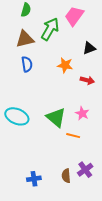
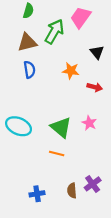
black triangle: (89, 48) -> (97, 52), turned -48
orange line: (73, 136) -> (57, 153), moved

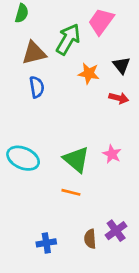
green semicircle: (28, 11) -> (22, 13), moved
orange star: (71, 71) -> (89, 73), moved
red arrow: (95, 87) -> (119, 98), moved

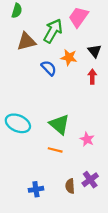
blue semicircle: (37, 87) -> (49, 68), moved, turned -35
red arrow: (119, 98) -> (92, 77), turned -104
pink star: (112, 154) -> (87, 139), moved

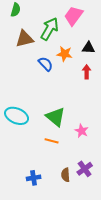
black triangle: (94, 51) -> (89, 48), turned -48

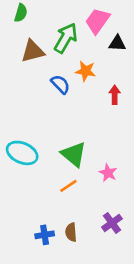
black triangle: (89, 48) -> (117, 43), moved
orange line: (52, 141) -> (68, 186), turned -48
brown semicircle: (66, 175) -> (71, 232), moved

